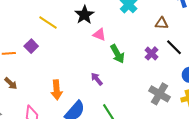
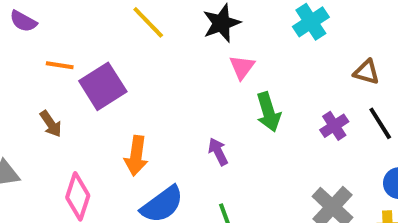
pink triangle: (99, 34) -> (242, 67), turned 32
purple square: (31, 46) -> (103, 86), moved, size x1.6

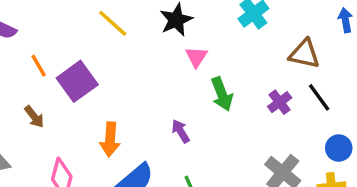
orange line: (60, 65) -> (39, 66), turned 55
brown triangle: (366, 72) -> (304, 54), size x1.4

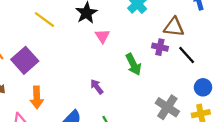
green arrow: (222, 94) -> (133, 64), moved
purple cross: (280, 102) -> (160, 47), moved, turned -35
orange arrow: (110, 139) -> (37, 97), moved

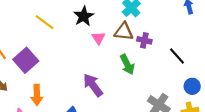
brown triangle: (174, 27) -> (124, 32), moved
purple cross: (160, 47) -> (144, 40), moved
purple arrow: (97, 87) -> (93, 85), size x1.6

